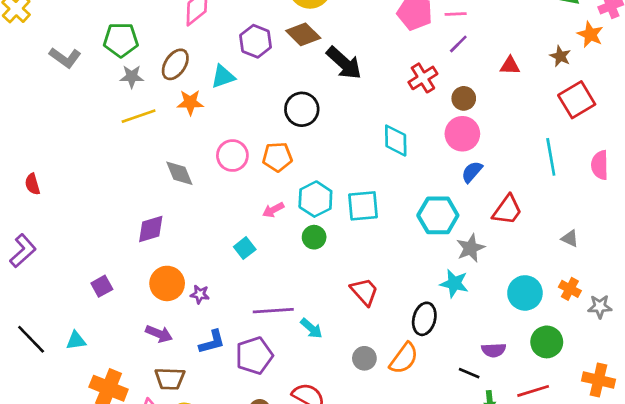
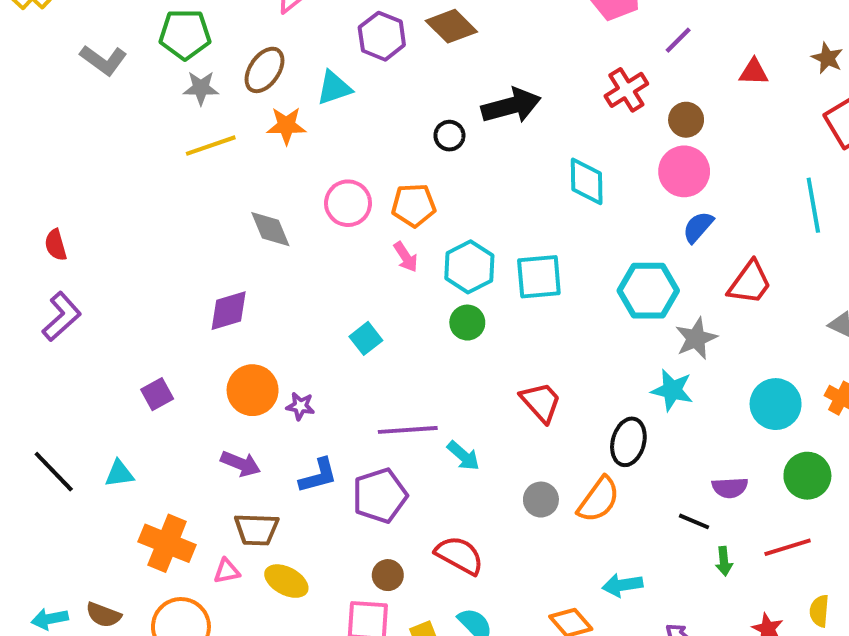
black arrow: (344, 63) -> (511, 106), moved, turned -57
black circle: (302, 109) -> (449, 136), size x0.6
pink arrow: (273, 210) -> (406, 257), moved, turned -95
purple L-shape: (23, 251) -> (62, 317), moved

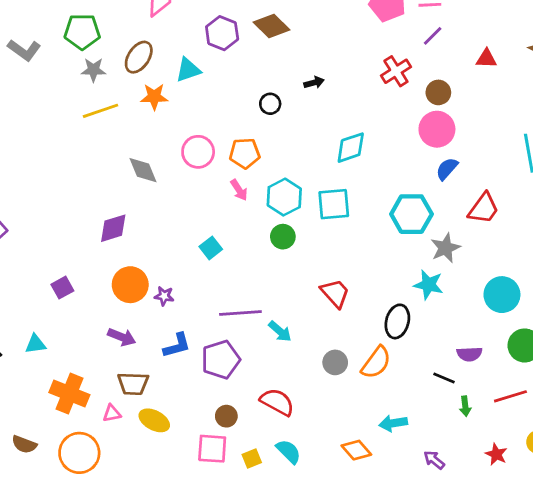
black arrow: (511, 106) -> (314, 83), size x0.5
cyan diamond: (587, 181) -> (351, 148), moved, turned 72

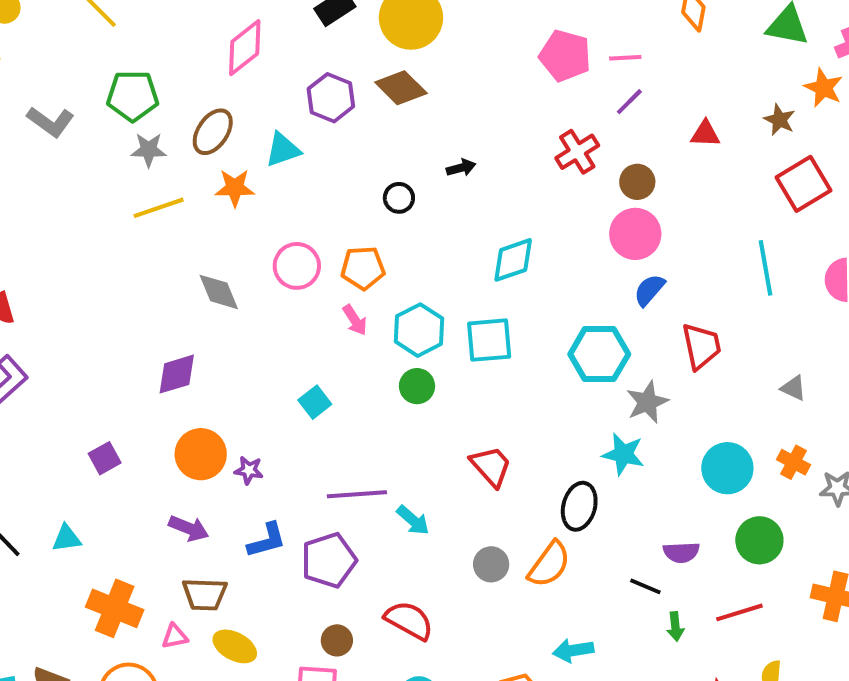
red trapezoid: (484, 208) -> (701, 346), turned -48

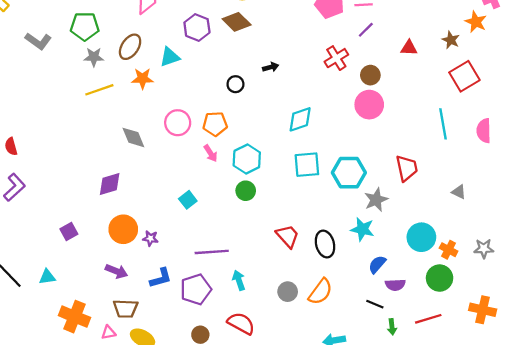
blue semicircle: (649, 290) -> (377, 264), moved
cyan square: (489, 340) -> (307, 165), moved
orange cross: (793, 462) -> (449, 250), moved
black ellipse: (579, 506) -> (325, 244), moved, turned -30
cyan arrow: (413, 520) -> (239, 280), moved, turned -150

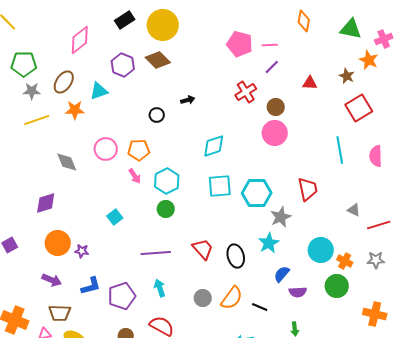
cyan star: (362, 229) -> (269, 243), turned 30
purple line: (212, 252) -> (156, 253), moved
black line: (375, 304) -> (260, 307), moved
red line: (428, 319) -> (379, 225), moved

